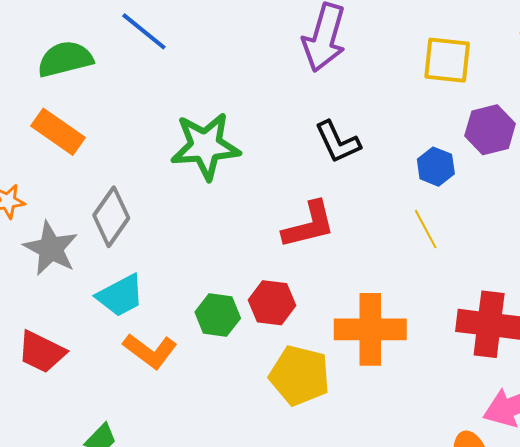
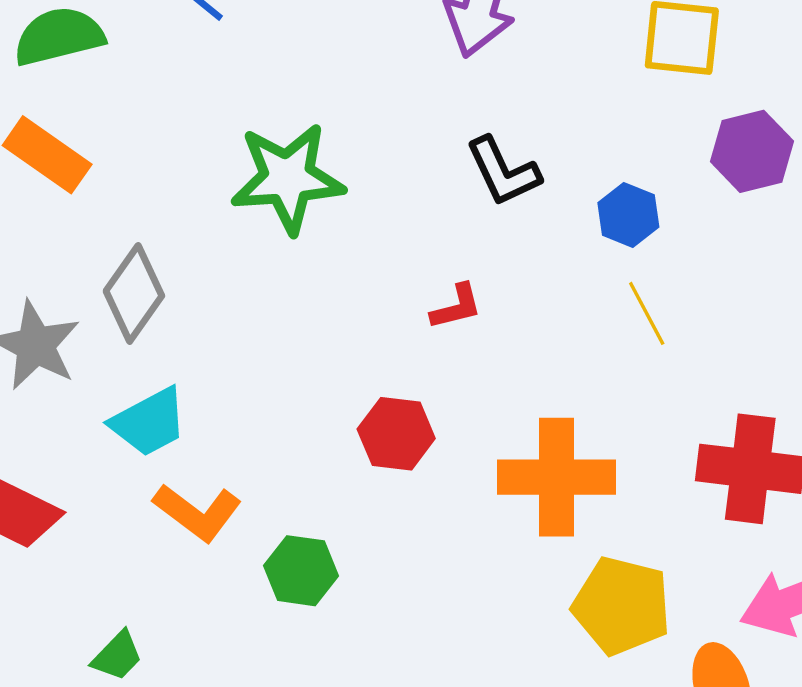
blue hexagon: (436, 167) -> (628, 215), moved
red L-shape: (309, 225) -> (456, 307), size x0.6
green hexagon: (218, 315) -> (301, 571), moved
yellow pentagon: (300, 375) -> (622, 606), moved

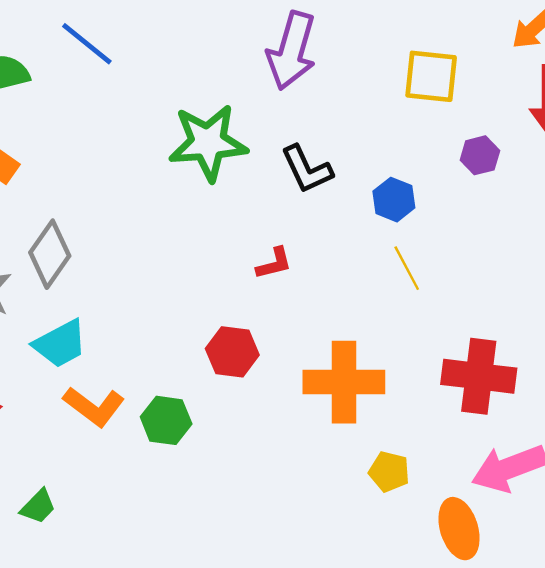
purple hexagon: (752, 151) -> (480, 155), size x0.7
green star: (288, 178) -> (208, 143), moved
green hexagon: (301, 571) -> (166, 420), moved
yellow pentagon: (622, 606) -> (389, 472), size x0.6

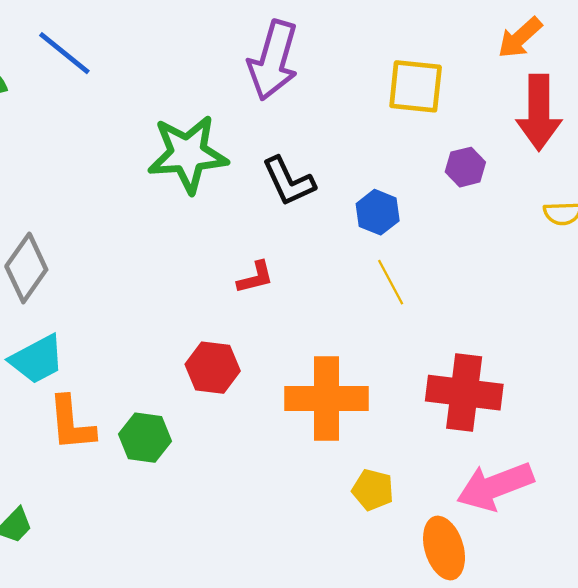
orange L-shape: (94, 406) -> (71, 423), turned 48

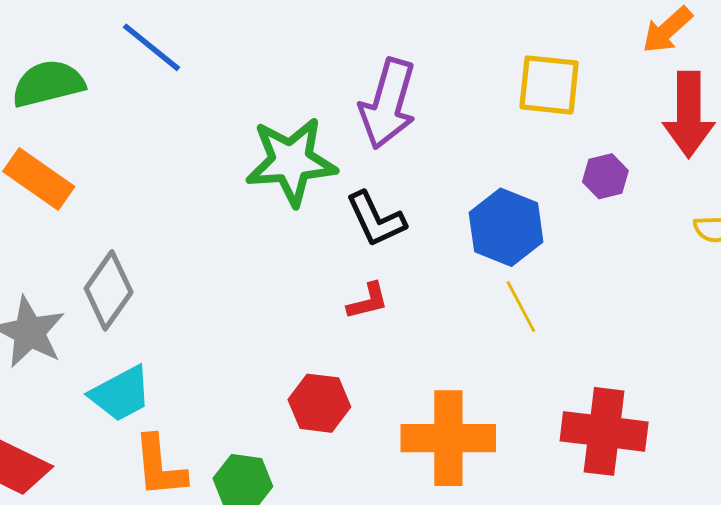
purple arrow: (273, 60) -> (388, 104), moved
black L-shape: (289, 181) -> (376, 219), moved
blue hexagon: (378, 212) -> (506, 227), size x1.5

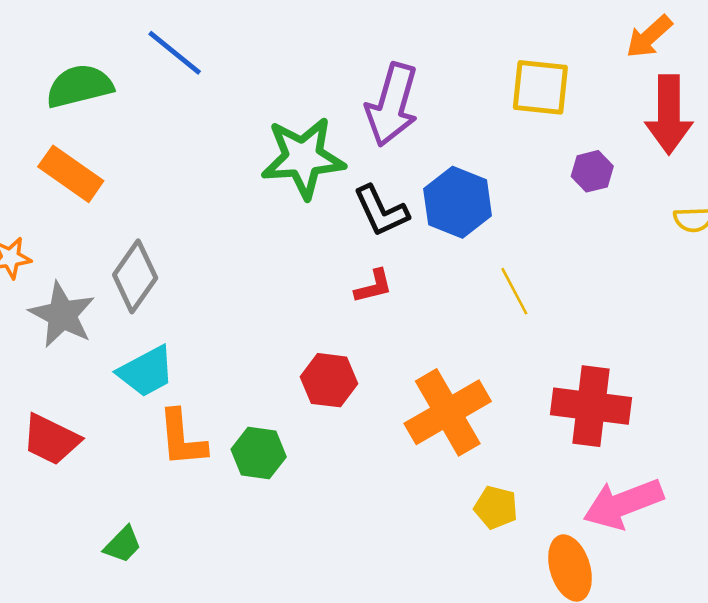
blue hexagon: (506, 227) -> (458, 202), moved
orange cross: (448, 438) -> (448, 412), turned -30

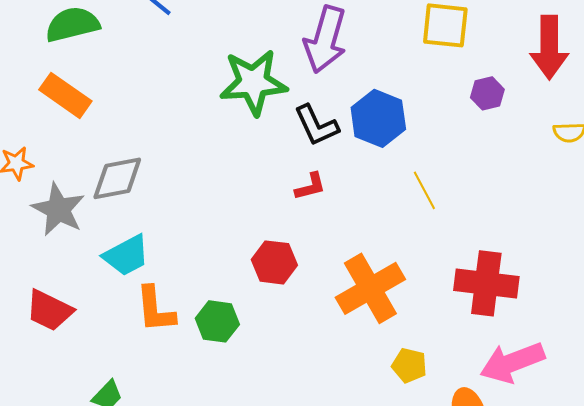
gray diamond: (135, 276) -> (117, 178), turned 44

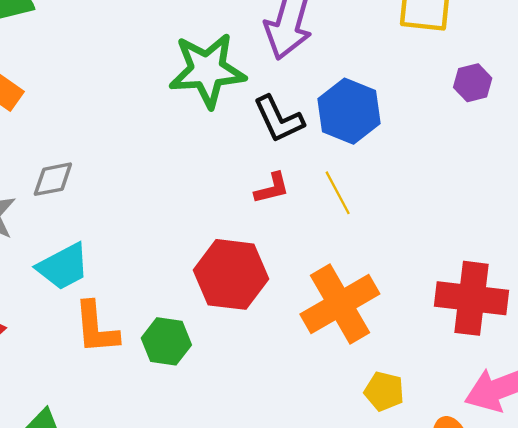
gray diamond: (117, 178) -> (53, 179), size x0.7
yellow line: (424, 190) -> (338, 193), moved
red hexagon: (274, 262) -> (231, 274), size x1.4

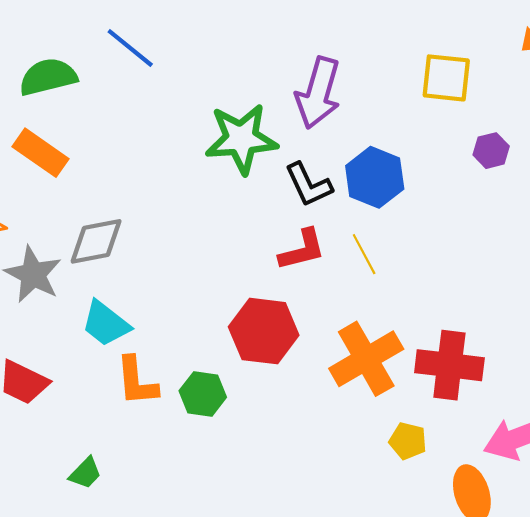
gray diamond: (53, 179) -> (96, 241), size x1.4
red L-shape: (272, 188) -> (302, 250), size x1.4
cyan trapezoid: (63, 267) -> (106, 324), turned 66
red cross: (472, 298) -> (449, 365), moved

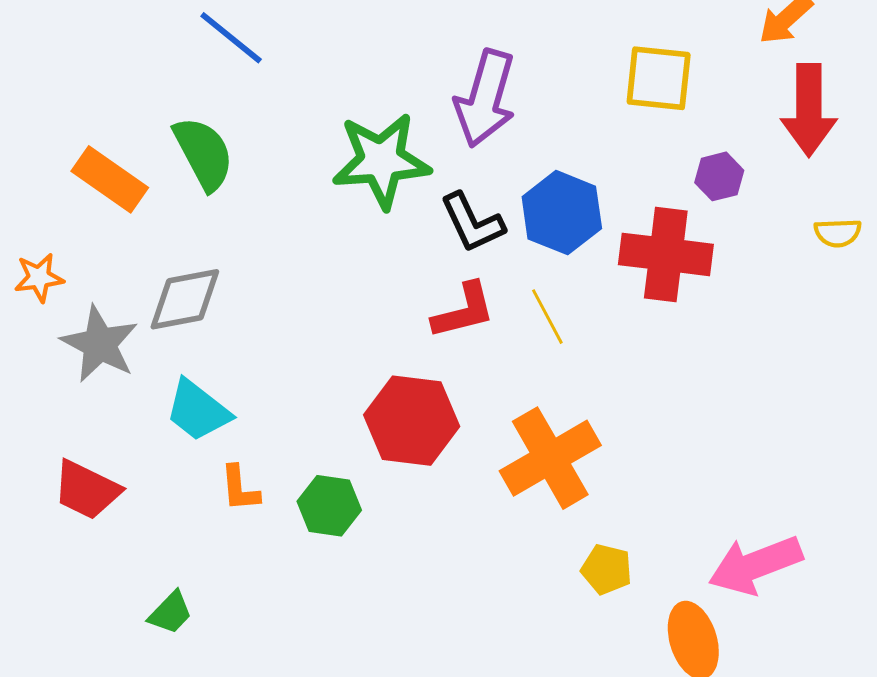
green semicircle: (48, 77) -> (204, 153), moved, turned 76
red cross: (449, 365) -> (666, 254), moved
orange L-shape: (137, 381) -> (240, 488), size x0.7

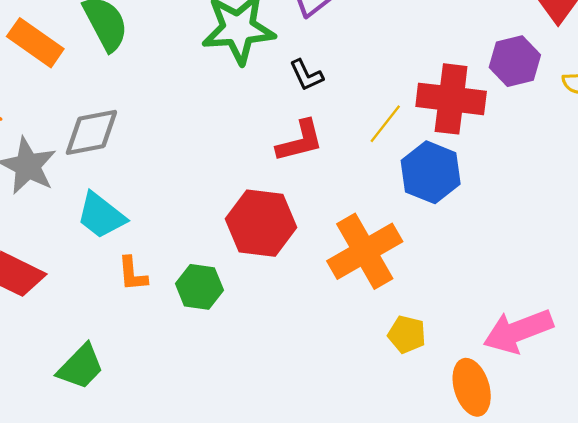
purple hexagon: (719, 176) -> (515, 61), moved, size x1.4
blue hexagon: (562, 213) -> (431, 172), moved
black L-shape: (472, 223) -> (306, 75), size x0.7
yellow line: (547, 317) -> (385, 124), moved, turned 66
green trapezoid: (170, 613) -> (81, 367), size x1.4

